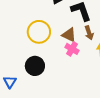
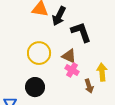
brown arrow: (89, 33) -> (89, 86), moved

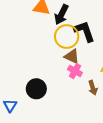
yellow circle: (39, 53) -> (67, 37), moved

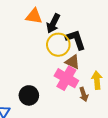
brown triangle: (72, 56) -> (73, 62), moved
pink cross: (75, 71) -> (66, 78), size x1.6

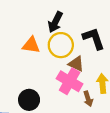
orange triangle: (34, 16) -> (31, 45), moved
black L-shape: (76, 40) -> (94, 39), moved

